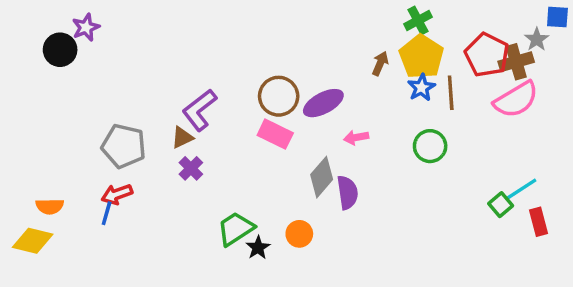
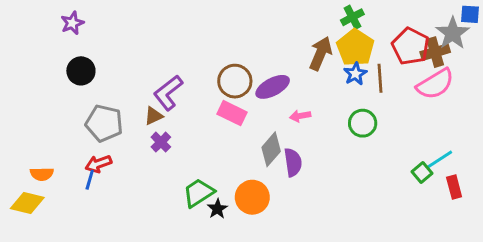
gray star: (537, 39) -> (453, 33), size x1.6
black circle: (60, 50) -> (81, 71), moved
brown arrow: (380, 63) -> (320, 54), size x1.6
orange circle: (299, 234) -> (252, 197), size x1.5

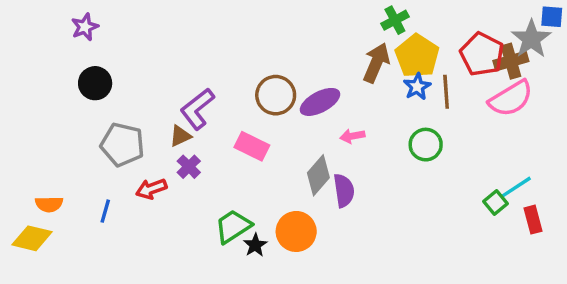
green cross: (352, 17) -> (395, 20), moved
pink rectangle: (232, 113) -> (252, 146), moved
red arrow: (98, 164) -> (151, 189), moved

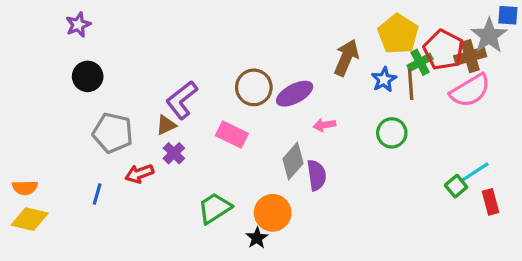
green cross: (395, 20) -> (420, 62), moved
yellow pentagon: (417, 56) -> (398, 34), moved
orange semicircle: (49, 204) -> (25, 188), moved
black star: (255, 245) -> (257, 238), moved

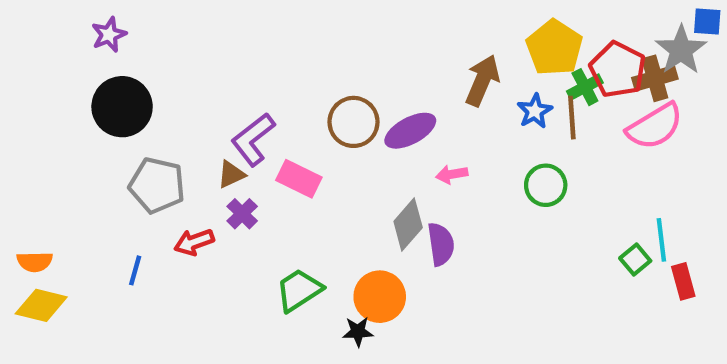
black circle: (88, 76) -> (122, 107), size x1.4
pink rectangle: (232, 134) -> (299, 179), moved
cyan line: (475, 172) -> (661, 240), turned -64
black star: (257, 238) -> (358, 332), turned 30

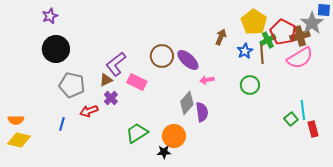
brown arrow: (482, 80) -> (221, 37), size x0.7
purple ellipse: (410, 131) -> (188, 60), turned 70

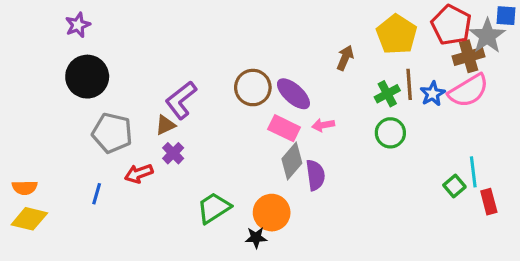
red pentagon: (283, 32) -> (451, 25), moved
green cross: (268, 40) -> (387, 94), moved
blue star: (245, 51) -> (433, 94), moved
pink rectangle: (137, 82) -> (284, 128), moved

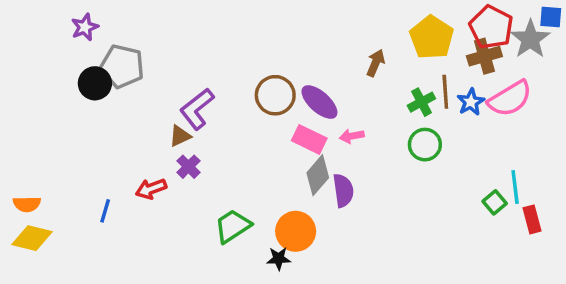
brown cross: (469, 56) -> (484, 56), moved
black circle: (87, 77) -> (95, 83), size x0.7
gray pentagon: (112, 133) -> (122, 66), moved

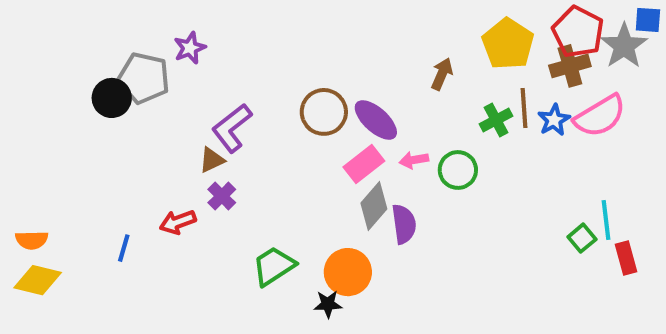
purple star: (85, 27) -> (190, 48), moved
pink rectangle: (309, 139) -> (364, 164), turned -64
green circle: (425, 145) -> (458, 170), moved

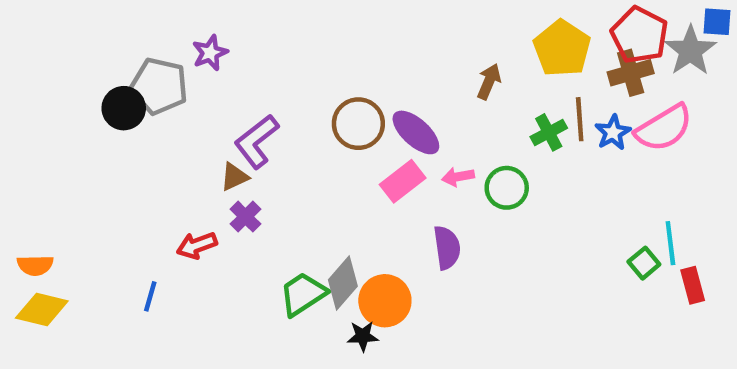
gray diamond: (374, 206) -> (343, 283), moved
blue line: (124, 248) -> (150, 296), moved

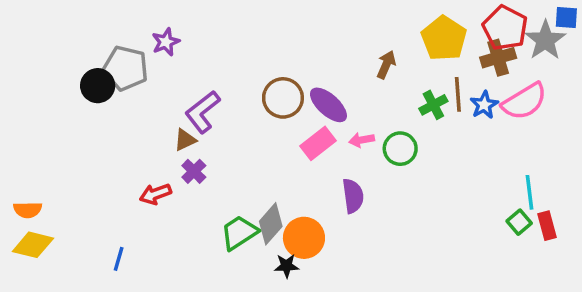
green square: (644, 263) -> (519, 222), moved
blue line: (150, 296) -> (119, 259), moved

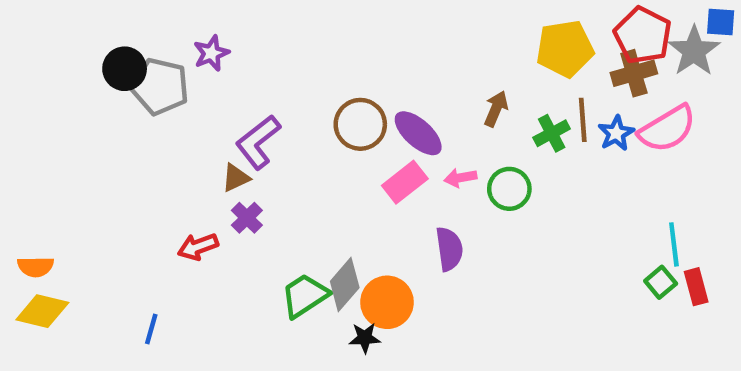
yellow pentagon: (444, 38) -> (565, 49), turned 30
brown arrow: (386, 65) -> (496, 109), moved
black circle: (98, 86) -> (125, 69), moved

